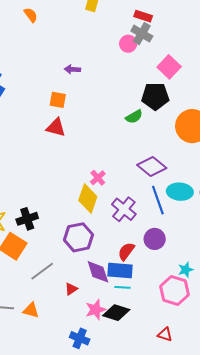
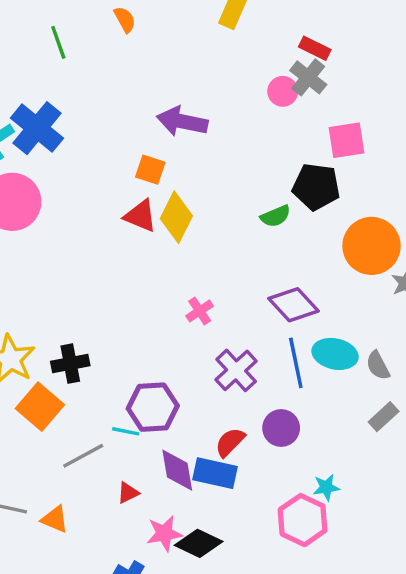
pink square: (169, 67) -> (346, 140), turned 30
purple arrow: (72, 69) -> (182, 121), size x1.8
yellow diamond: (88, 198) -> (176, 217), moved
cyan line: (123, 287) -> (126, 431), moved

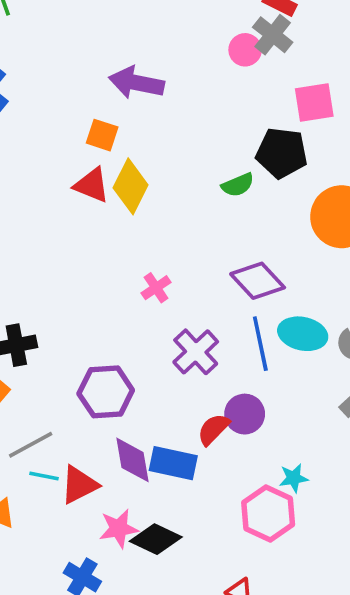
cyan line: (126, 431) -> (44, 476), moved
red semicircle: (230, 442) -> (213, 429), moved
red triangle: (128, 493) -> (79, 485), size x1.6

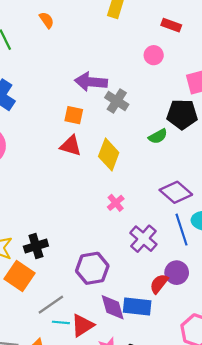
gray cross: (273, 35) -> (117, 101), moved
yellow diamond: (131, 186) -> (109, 155), moved

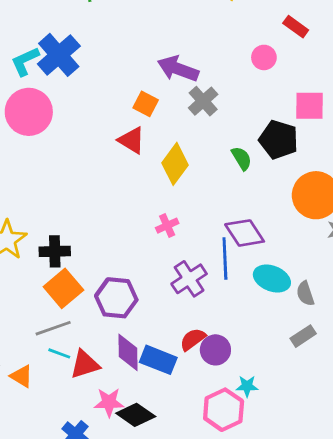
green semicircle: (158, 136) -> (242, 158), turned -108
blue line: (181, 230) -> (225, 259), moved
purple circle: (177, 273) -> (215, 350), moved
orange square: (19, 276) -> (63, 288), moved

